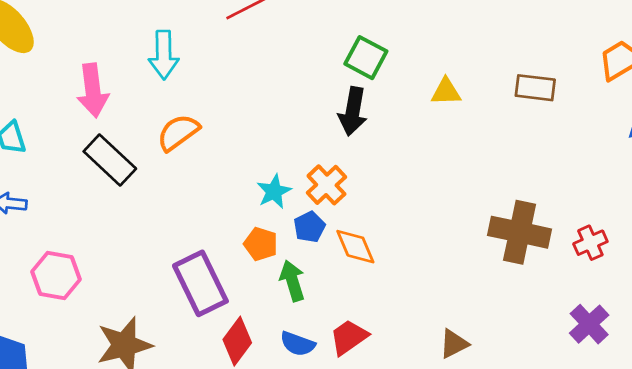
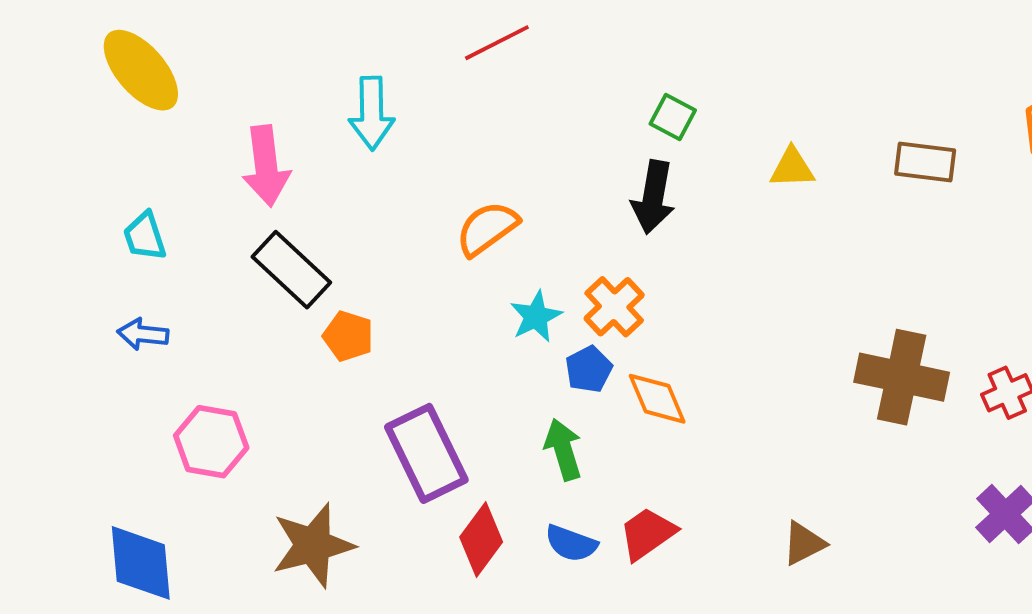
green square: (366, 58) -> (673, 117), size x0.7
orange semicircle: (178, 132) -> (487, 229), moved
orange pentagon: (261, 244) -> (348, 336), moved

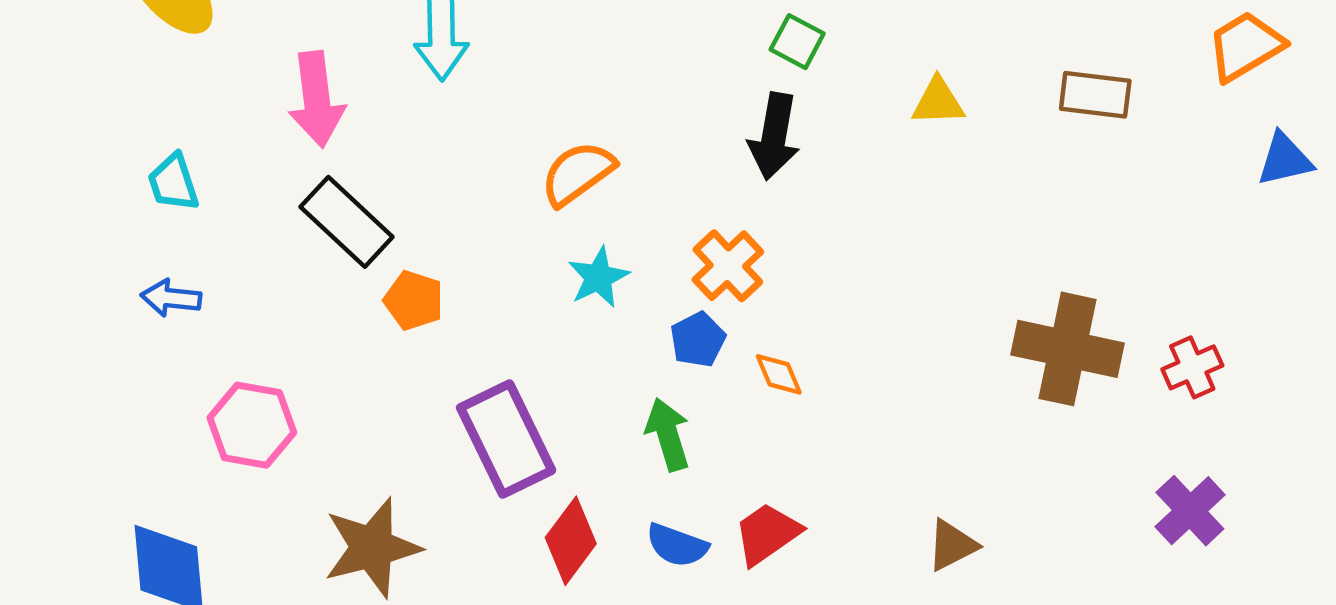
cyan star: (536, 317) -> (598, 277), moved
orange diamond: (657, 399) -> (779, 374), size x0.7

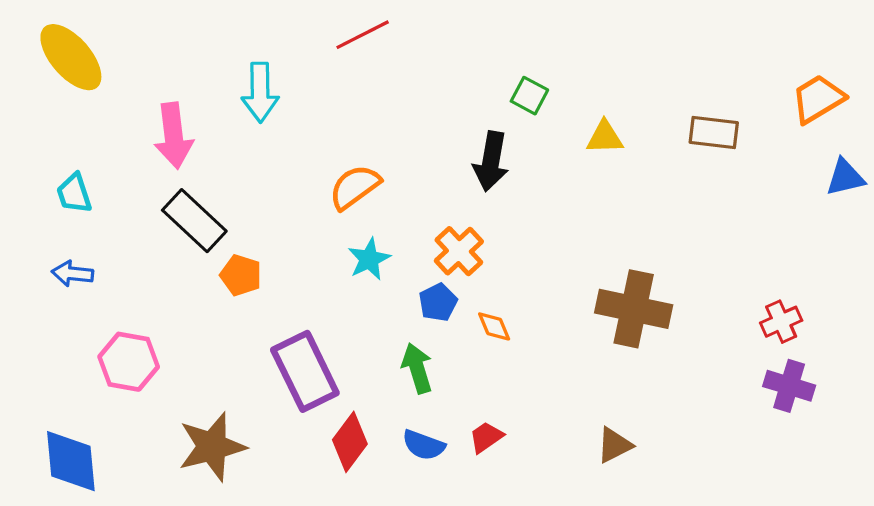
green square: (797, 42) -> (529, 96), moved
brown cross: (1068, 349) -> (634, 309), moved
purple cross: (1190, 511) -> (789, 386), moved, turned -30
red trapezoid: (767, 534) -> (486, 437), size x0.7

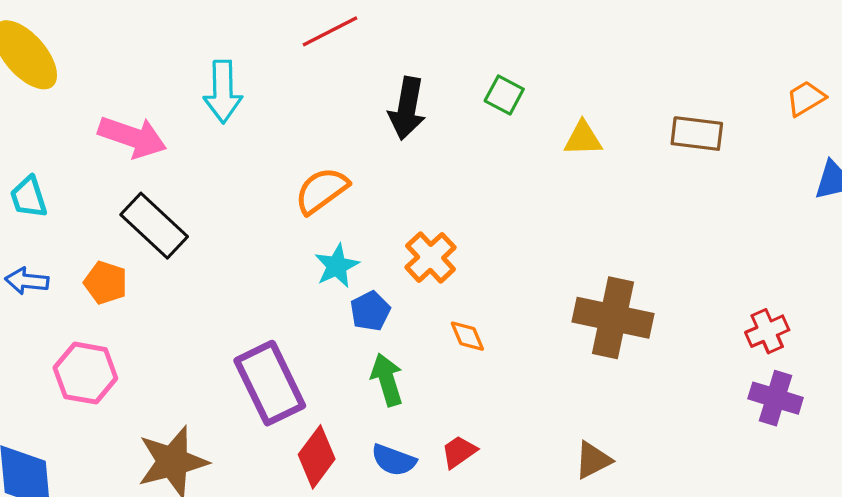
orange trapezoid: (818, 99) -> (806, 98), size x0.7
pink arrow: (174, 136) -> (132, 137), turned -64
black arrow: (491, 161) -> (407, 108), moved
orange pentagon: (241, 275) -> (106, 283), moved
blue pentagon: (438, 302) -> (370, 311), moved

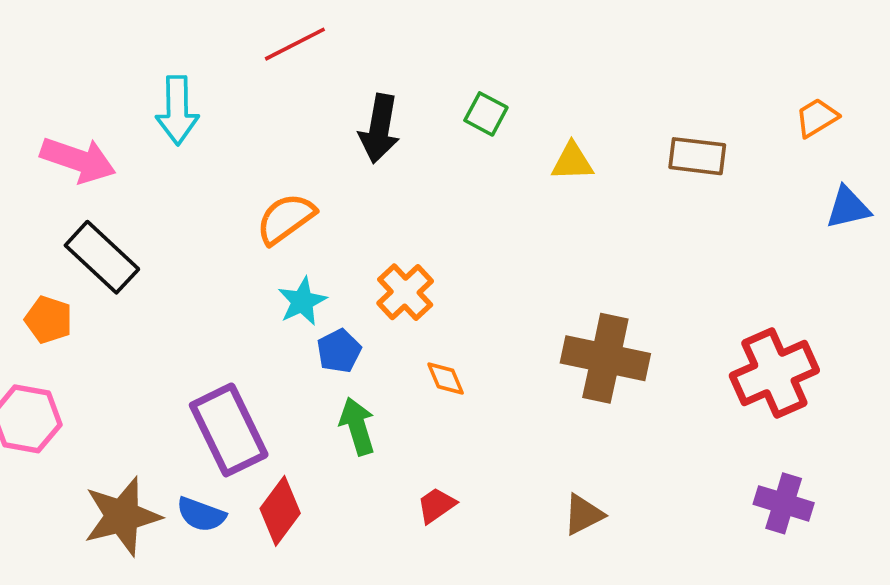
red cross: (767, 331) -> (774, 373), size x1.8
purple cross: (776, 398) -> (784, 503), moved
blue semicircle: (394, 460) -> (201, 514), moved

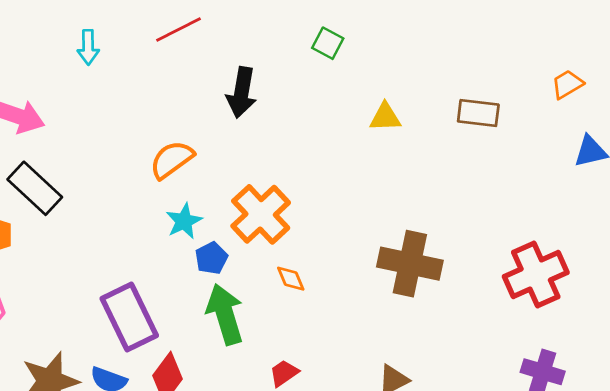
cyan arrow: (177, 110) -> (88, 47), moved, size x0.7
green square: (486, 114) -> (328, 43), moved
orange cross: (405, 292) -> (261, 214), size x1.4
green arrow: (357, 426) -> (225, 314), size x1.4

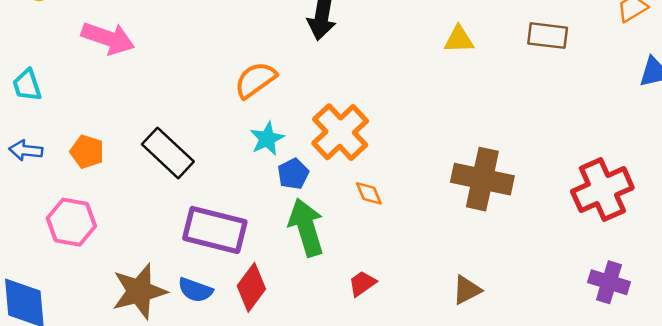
black rectangle: (35, 188) -> (168, 153), moved
purple rectangle: (129, 317) -> (215, 230), turned -50

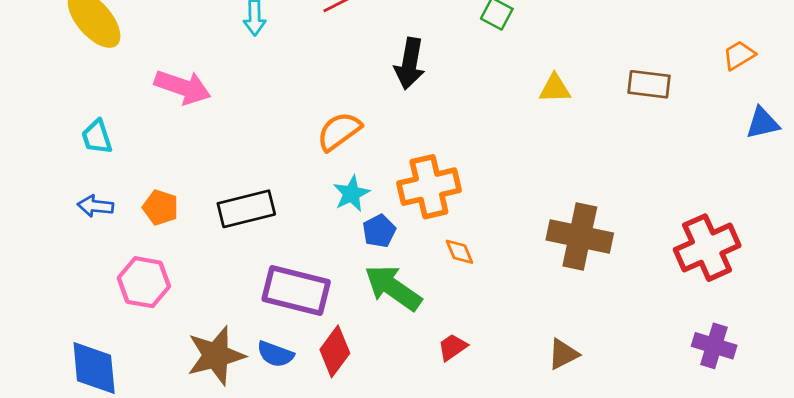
orange cross: (340, 132) -> (429, 187), turned 30
black rectangle: (168, 153) -> (246, 209), turned -57
green arrow: (306, 227) -> (393, 288), turned -38

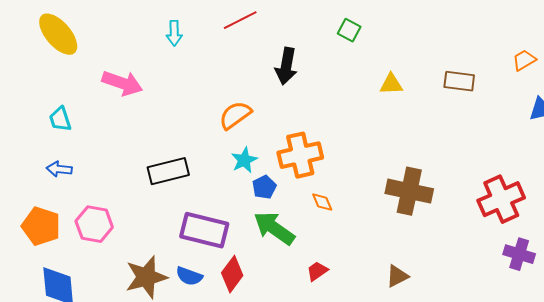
orange pentagon: (161, 207) -> (41, 226), moved, size x1.5
purple cross: (714, 346) -> (519, 254), moved

